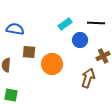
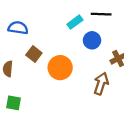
black line: (96, 23) -> (101, 14), moved
brown square: (29, 52) -> (34, 54), turned 32

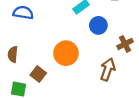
brown square: (34, 54) -> (38, 74), moved

